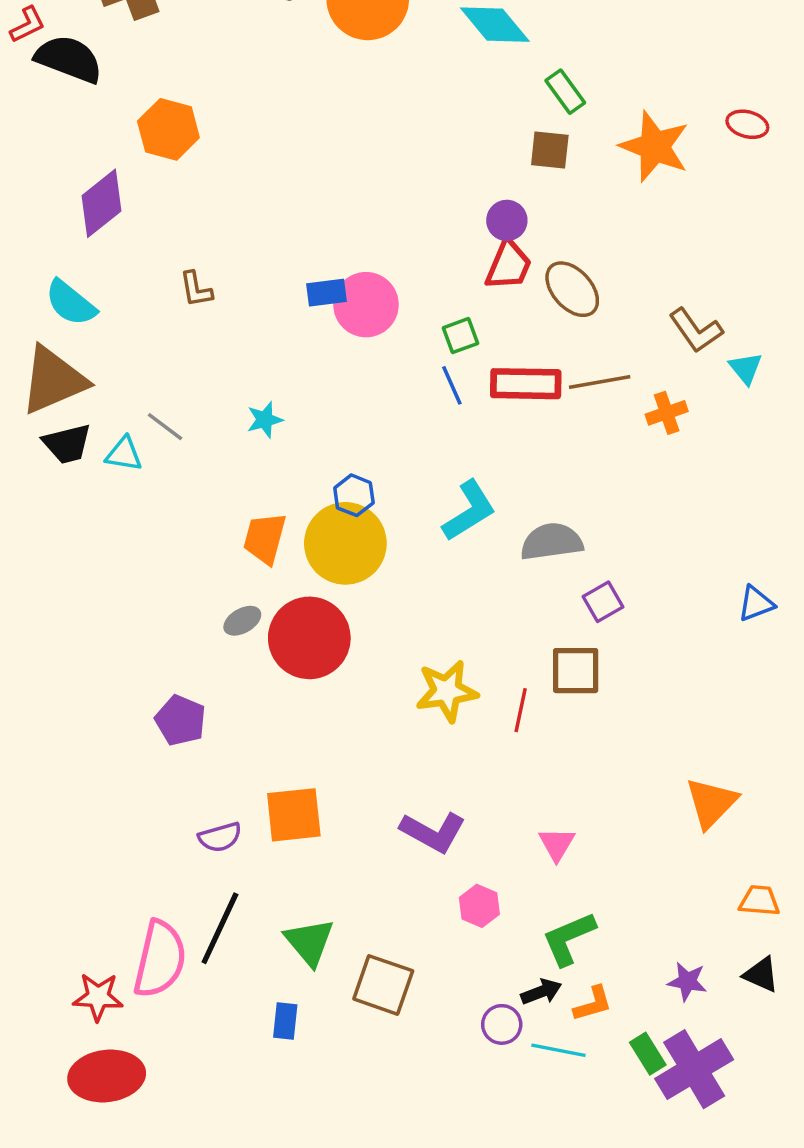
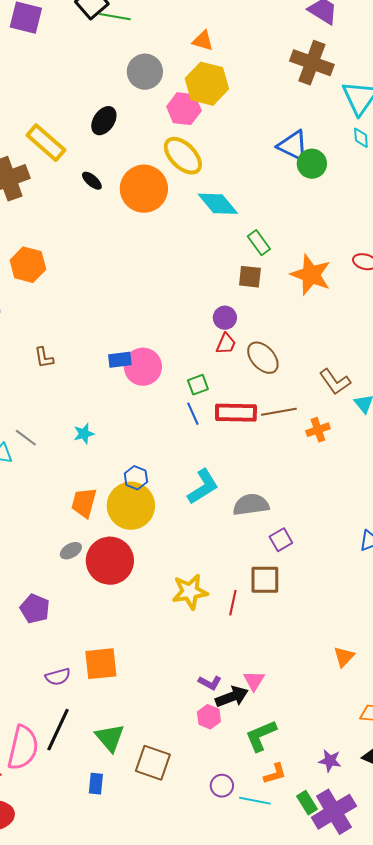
red trapezoid: (509, 265) -> (226, 344), size x0.7
orange triangle: (711, 803) -> (344, 657), size x0.7
purple L-shape: (433, 832) -> (210, 683), moved, size x0.6
black arrow: (541, 992) -> (232, 697), moved, size x1.4

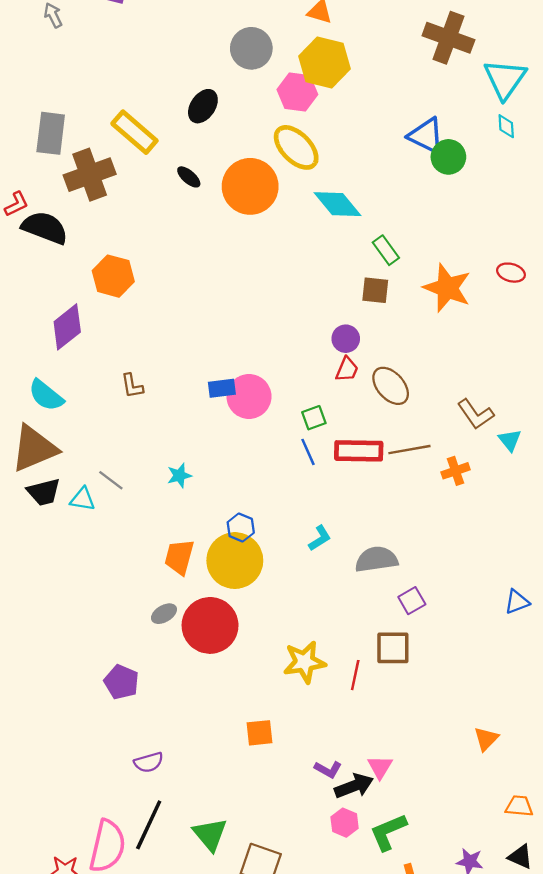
cyan L-shape: (203, 487) -> (320, 538), size x0.6
orange square: (101, 664) -> (260, 733), moved, size x0.7
pink hexagon: (209, 717) -> (345, 823), moved

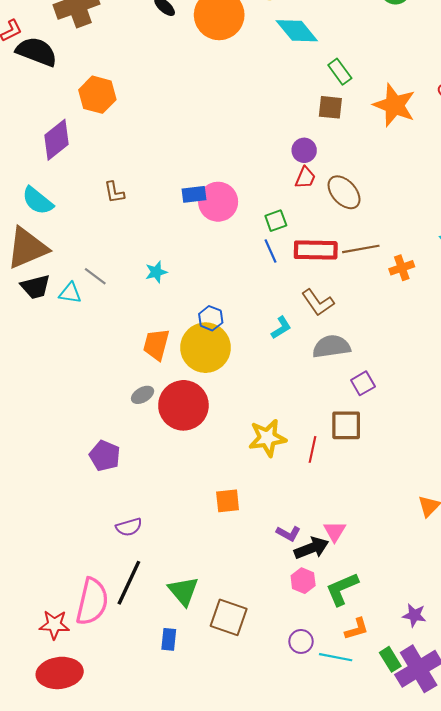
brown L-shape: (476, 414) -> (318, 302), moved

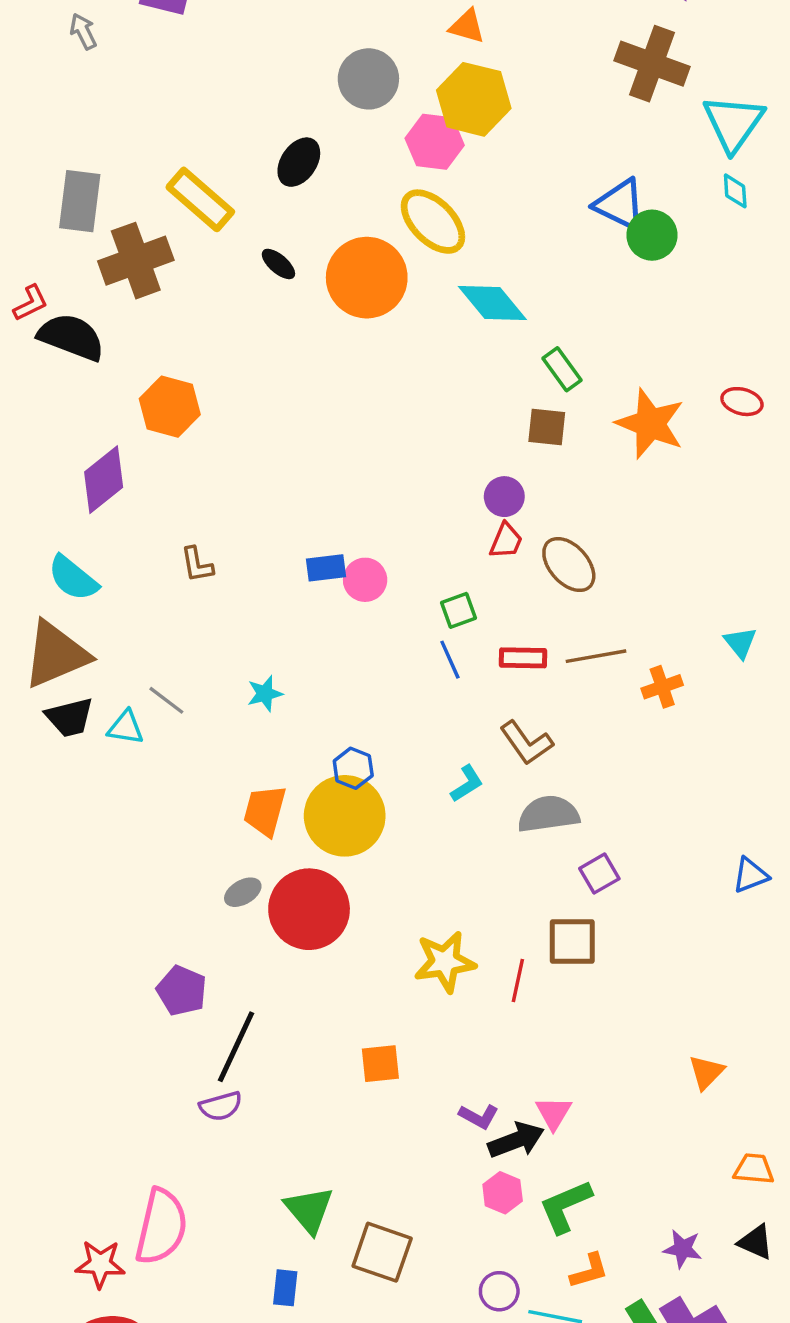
pink circle: (218, 202) -> (365, 580), size x0.7
red rectangle: (316, 250) -> (523, 658), size x0.7
black line: (129, 583) -> (236, 1047), moved

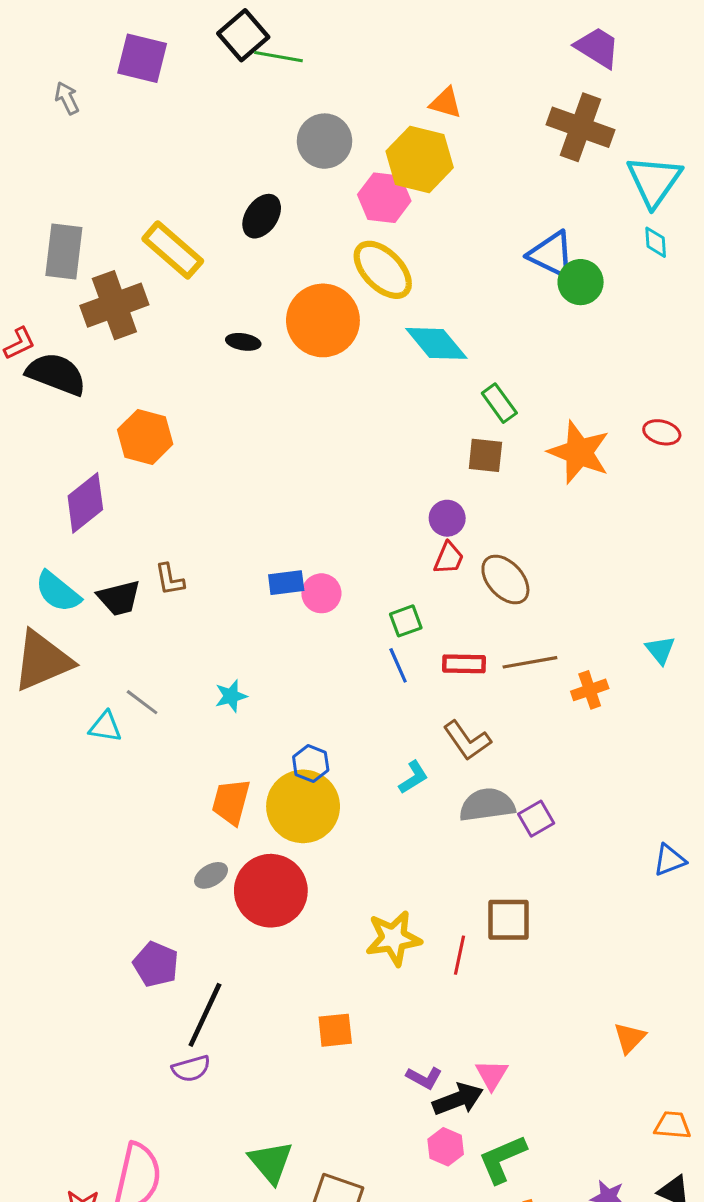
orange triangle: (467, 26) -> (446, 103), moved
black ellipse: (278, 264) -> (243, 342), moved, turned -32
black trapezoid: (70, 717) -> (119, 598), moved
purple square: (599, 874) -> (536, 819), moved

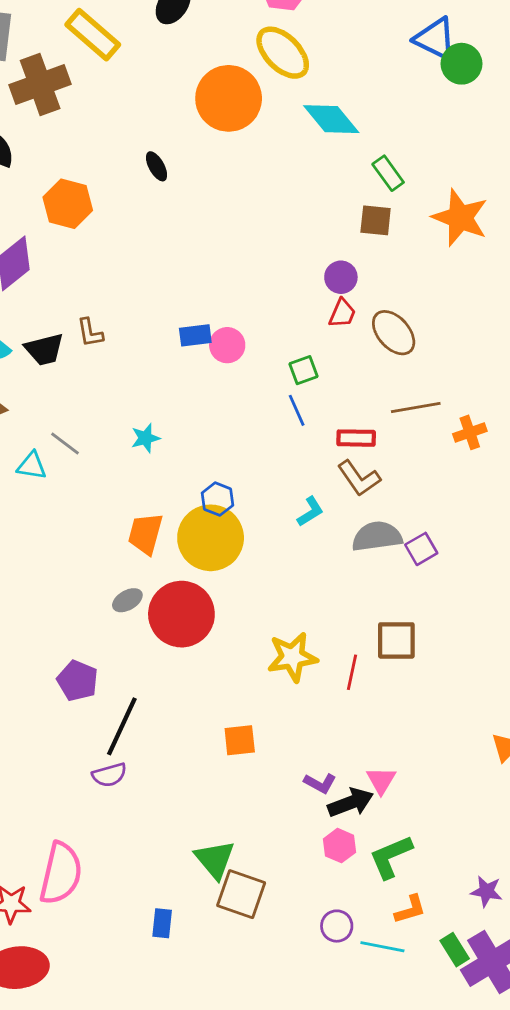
black ellipse: (243, 342) -> (157, 166), moved, turned 52
red rectangle: (464, 664) -> (356, 438), moved
green triangle: (271, 1162) -> (215, 859), moved

